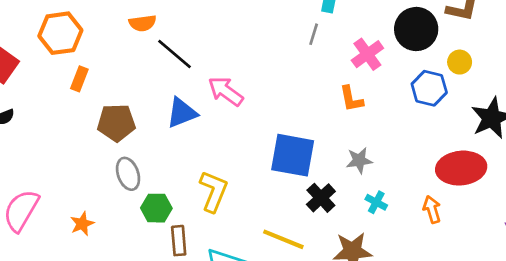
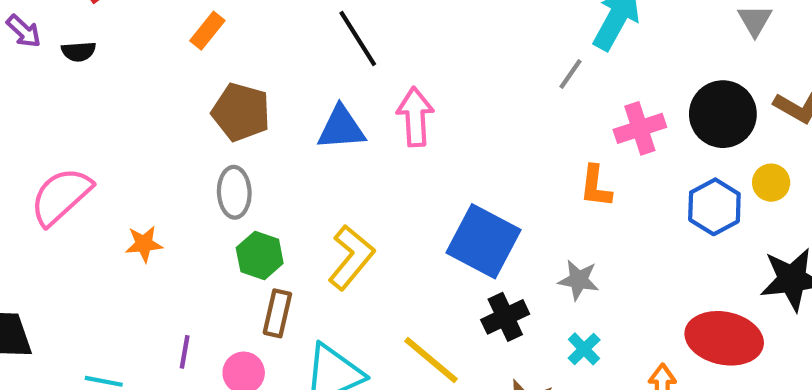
pink arrow: (226, 91) -> (415, 117), turned 33

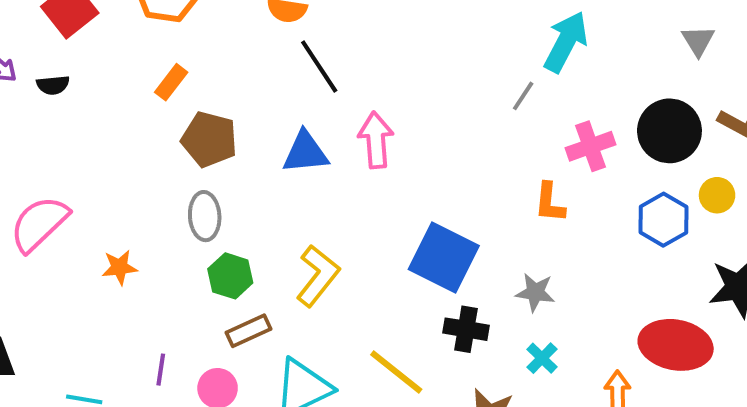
orange rectangle: (207, 31) -> (171, 82), moved
brown rectangle: (277, 313) -> (248, 331), turned 54
black cross: (505, 317) -> (466, 329), turned 36

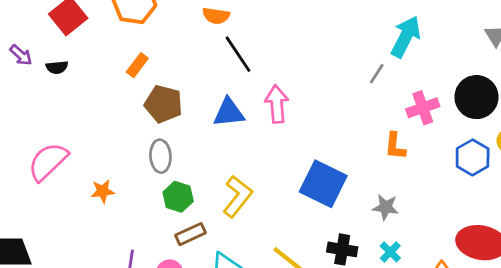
black cross: (466, 329) -> (342, 249), moved

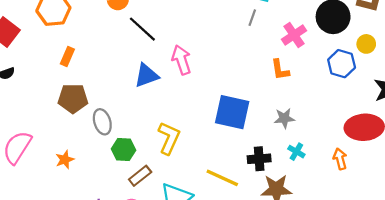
brown pentagon: (163, 104) -> (73, 98), moved

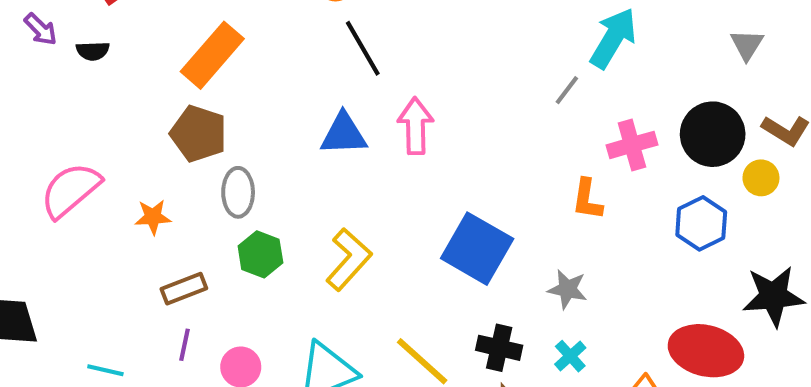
yellow circle: (366, 44) -> (761, 178), moved
orange rectangle: (67, 57) -> (212, 55), size x1.8
orange star: (65, 160) -> (153, 217), moved
brown rectangle: (140, 176) -> (184, 289), moved

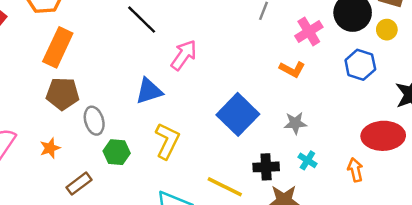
pink arrow: (416, 126) -> (184, 55), turned 52
blue triangle: (344, 134) -> (149, 91), moved
orange L-shape: (587, 199) -> (292, 69), turned -55
blue square: (477, 249) -> (238, 114), turned 30

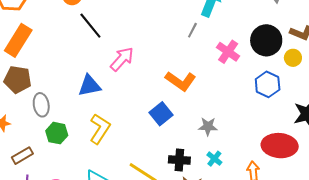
pink cross: (309, 31) -> (228, 52), turned -30
orange L-shape: (292, 69) -> (181, 81), moved, size x1.4
blue square: (238, 114) -> (161, 114), size x0.7

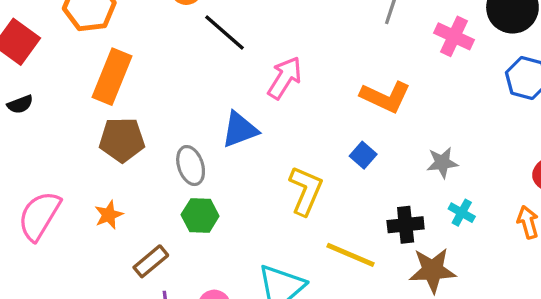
gray ellipse: (41, 105) -> (191, 166), moved
blue square: (161, 114) -> (363, 155), size x0.7
yellow L-shape: (100, 129) -> (306, 191), moved

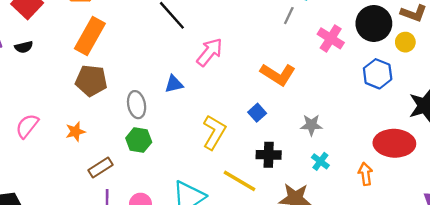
blue triangle: (240, 130) -> (174, 84), size x0.7
pink semicircle: (39, 216) -> (27, 126), size x0.7
black cross: (406, 225) -> (269, 155), moved

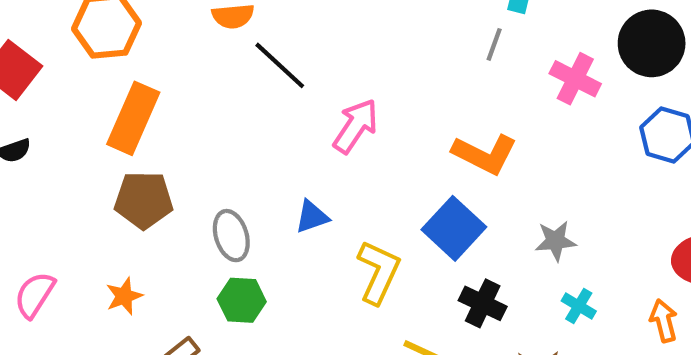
blue triangle: (174, 84) -> (312, 217), moved
blue square: (257, 113) -> (454, 228), size x1.8
black cross: (269, 155) -> (483, 303), turned 30

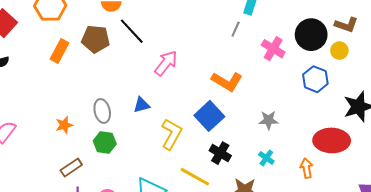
orange rectangle: (133, 118) -> (60, 51), size x0.7
brown pentagon: (144, 200) -> (96, 39), moved
gray star: (556, 241) -> (269, 120), moved
orange star: (124, 296) -> (64, 125), moved

